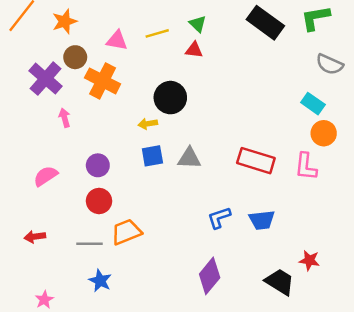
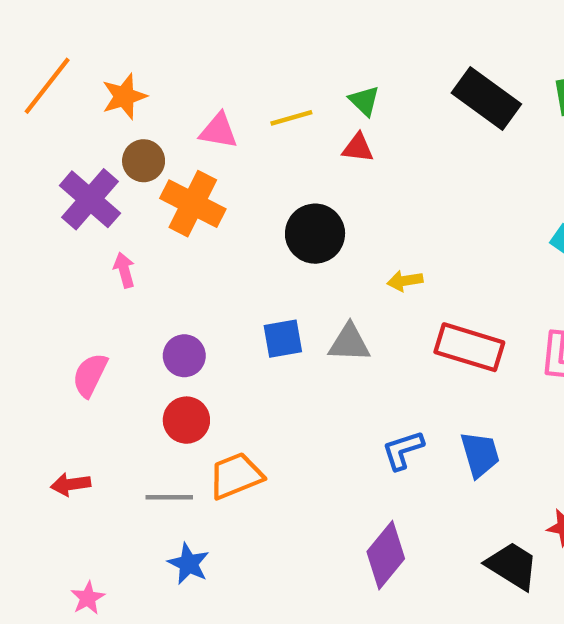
yellow arrow: (148, 124) -> (405, 281), moved
pink semicircle: (46, 176) -> (90, 375), turned -30
blue trapezoid: (262, 220) -> (480, 454), turned -100

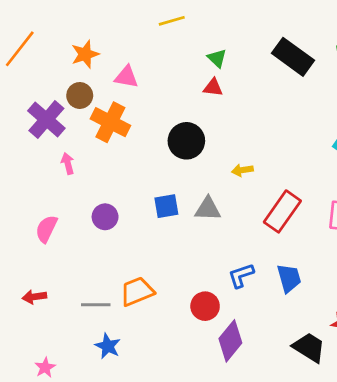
orange star: (124, 96) -> (85, 54), moved
yellow line: (291, 118) -> (172, 21), moved
red rectangle: (469, 347) -> (282, 211), turned -72
red circle: (186, 420) -> (205, 306), moved

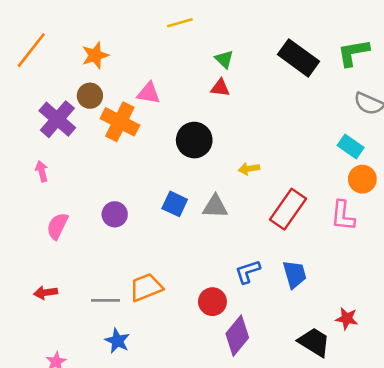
pink triangle: (126, 77) -> (149, 93), moved
pink arrow: (68, 163) -> (42, 171), moved
blue square: (166, 206) -> (175, 204), turned 35

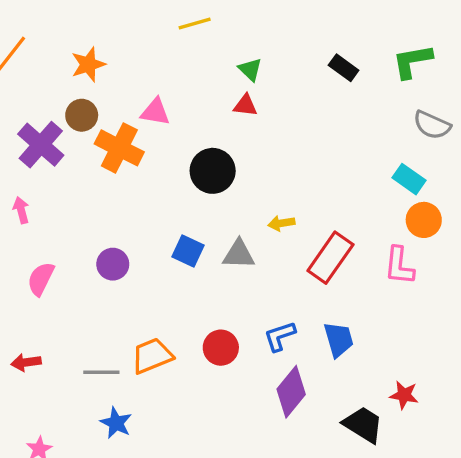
black rectangle: (298, 58) -> (344, 68), size x0.6
yellow arrow: (249, 169) -> (281, 223), moved
red circle: (212, 302) -> (221, 348), moved
purple diamond: (237, 336) -> (291, 392), moved

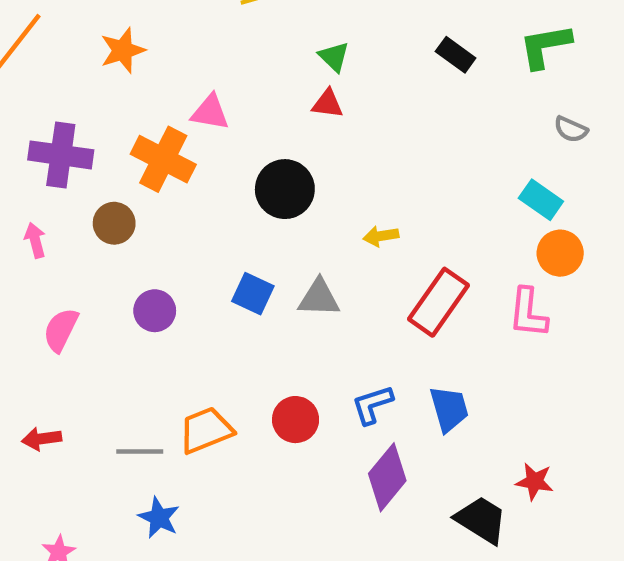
brown circle: (82, 115) -> (114, 223), moved
gray semicircle: (432, 125) -> (571, 129), size x0.7
purple cross: (41, 145) -> (61, 155), turned -33
yellow arrow: (281, 223) -> (381, 236), moved

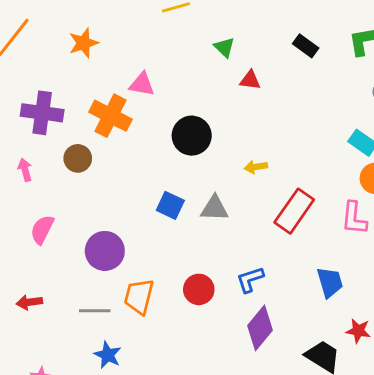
red triangle: (328, 104) -> (250, 80), moved
purple circle: (155, 311) -> (105, 251), moved, size x1.4
blue trapezoid: (449, 409) -> (330, 282), moved
orange trapezoid: (206, 430) -> (139, 297), turned -54

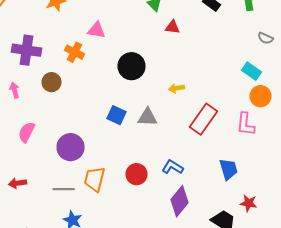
orange cross: (110, 116) -> (74, 52), size x0.7
blue L-shape: (250, 279) -> (172, 167), turned 50

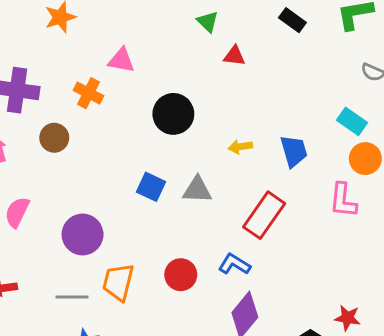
red rectangle: (204, 119) -> (264, 215), moved
blue trapezoid: (228, 169) -> (294, 151), moved

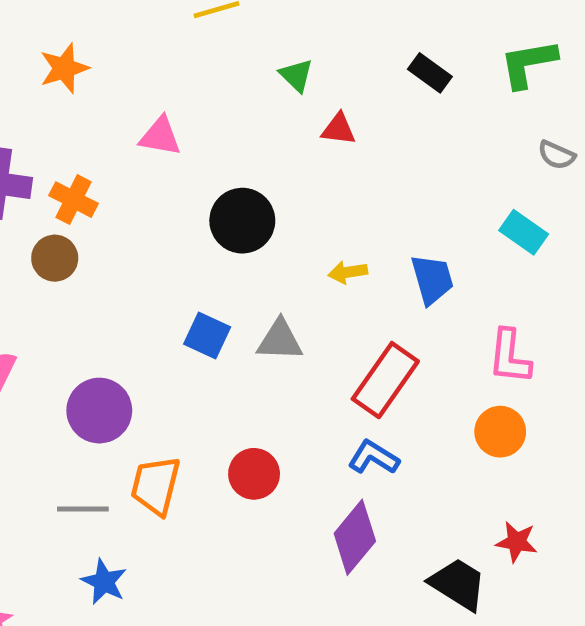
orange cross: (88, 93) -> (73, 200), moved
orange circle: (365, 159) -> (500, 432), moved
blue L-shape: (234, 264) -> (374, 457), moved

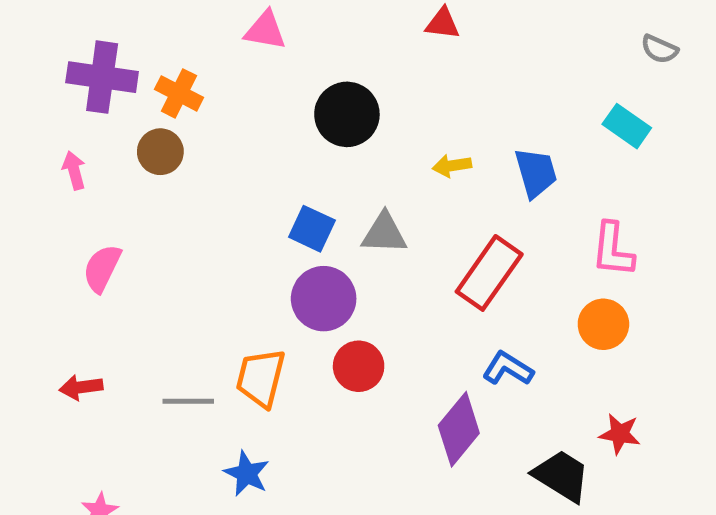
purple circle: (99, 411) -> (324, 299), moved
blue L-shape: (374, 457) -> (508, 369), moved
blue star: (104, 582) -> (247, 474), moved

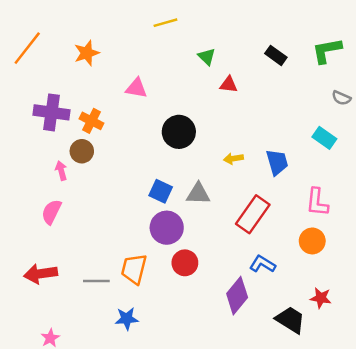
pink arrow: (74, 170) -> (61, 171), moved
red arrow: (81, 387) -> (41, 274), size x1.5
blue star: (247, 474) -> (127, 319), turned -30

